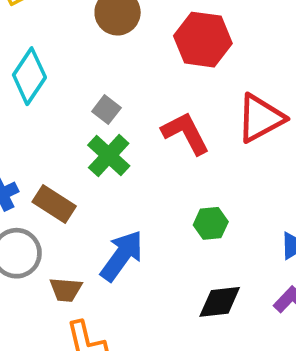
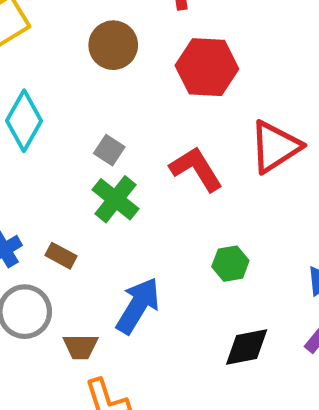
brown rectangle: (54, 204) -> (61, 256), size x0.7

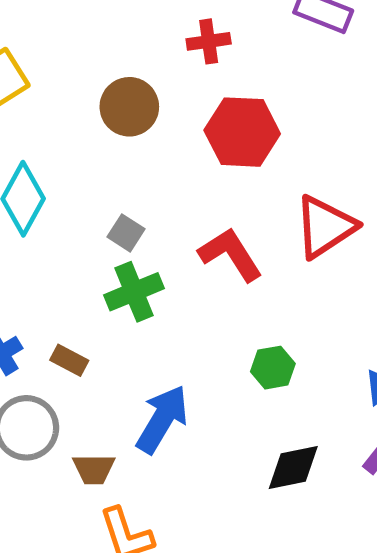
green cross: (116, 199) -> (134, 292), turned 30

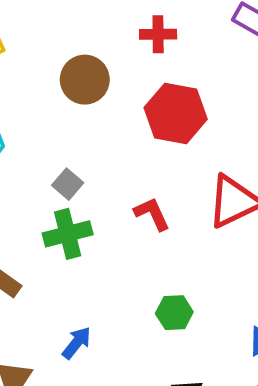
red L-shape: (231, 254) -> (152, 214), size x0.7
blue arrow: (162, 419) -> (77, 343), size x0.6

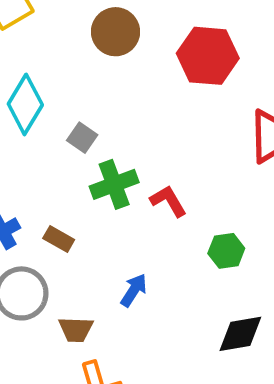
gray square: (68, 184) -> (82, 138), moved
red L-shape: (152, 214) -> (168, 201), moved

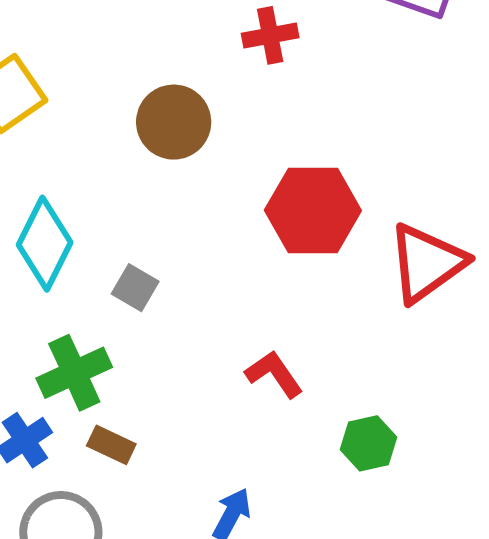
red hexagon: (208, 56) -> (313, 210), moved
green cross: (114, 184) -> (74, 373), moved

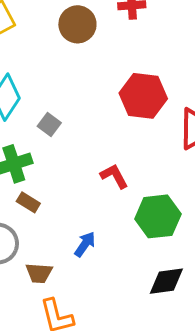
brown circle: (174, 122) -> (77, 24), moved
green hexagon: (368, 443) -> (158, 216), size x1.6

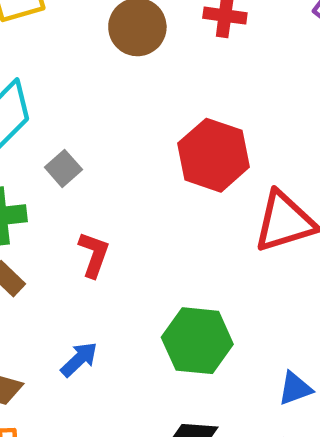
red L-shape: (114, 176) -> (94, 255), moved, turned 36

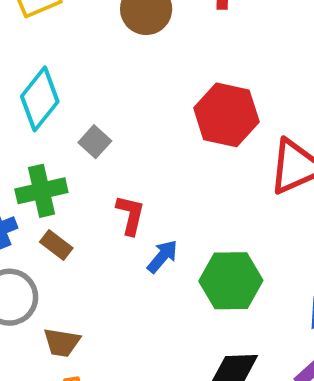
blue arrow: (79, 359) -> (162, 256), moved

